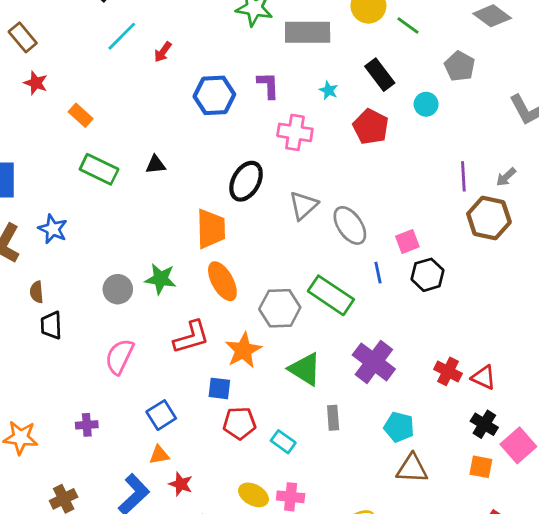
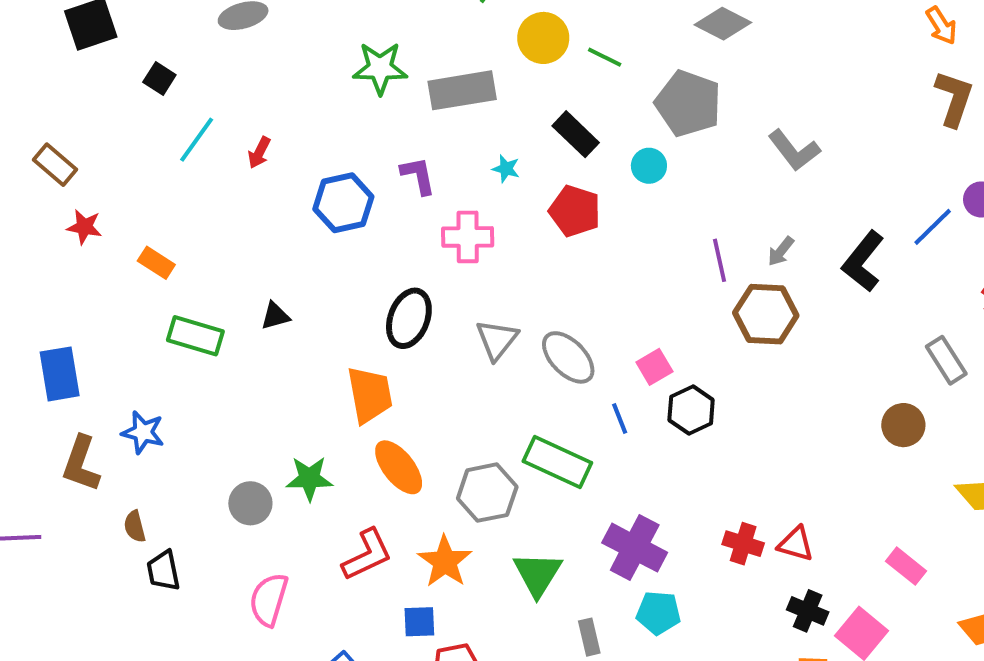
gray pentagon: (460, 66) -> (688, 103), size x1.5
green triangle: (305, 369) -> (538, 574), turned 39
cyan pentagon: (399, 427) -> (658, 613), moved

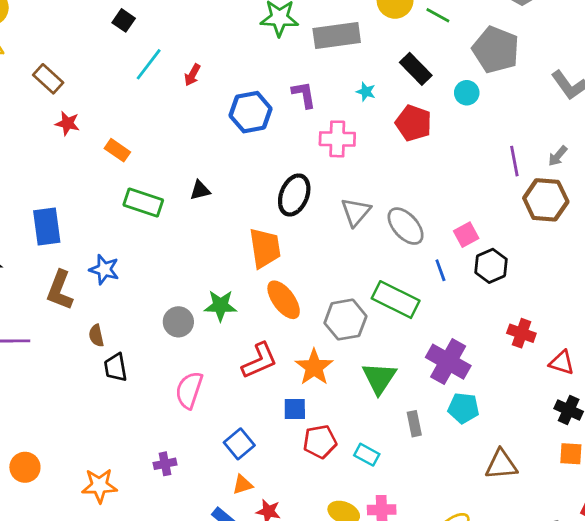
red cross: (743, 544) -> (521, 333), moved

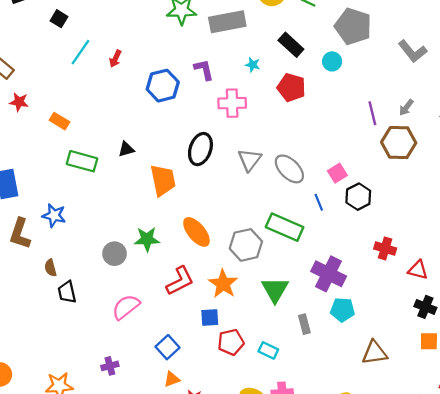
orange trapezoid: (265, 248) -> (163, 180), moved
pink semicircle: (189, 390) -> (126, 307), turned 36

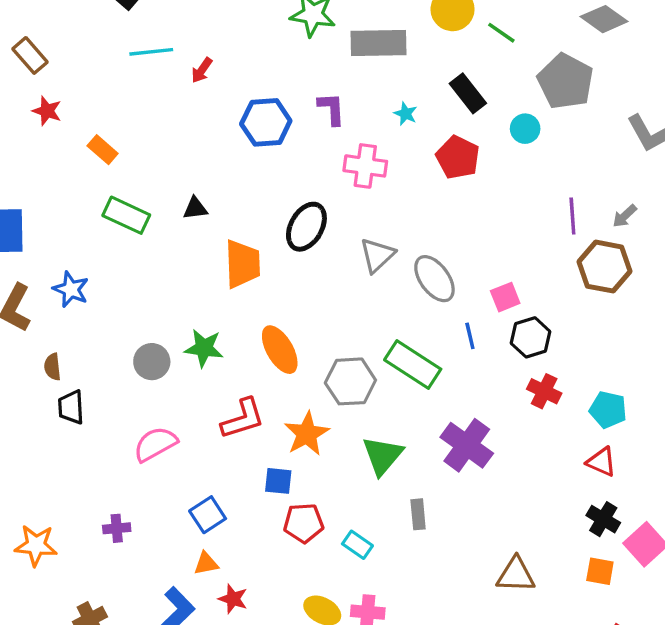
cyan line: (80, 52) -> (151, 52), turned 40
red cross: (385, 248) -> (544, 391), moved
cyan pentagon: (343, 310) -> (608, 410), moved

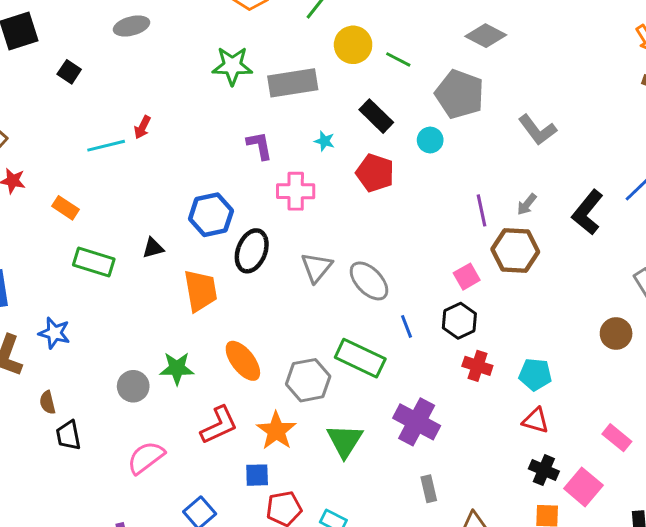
cyan line: (151, 52) -> (106, 146), moved
blue hexagon: (266, 122) -> (211, 215), moved
pink square: (505, 297) -> (467, 277), moved
gray rectangle: (418, 514) -> (429, 489), moved

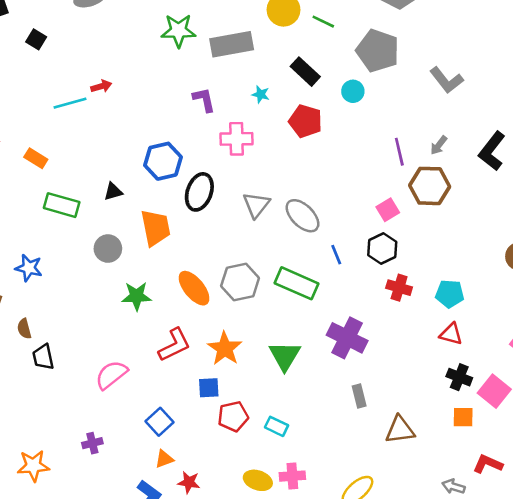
red arrow: (142, 127) -> (101, 86), turned -132
gray hexagon: (308, 380) -> (240, 282), moved
gray circle: (133, 386) -> (108, 249), moved

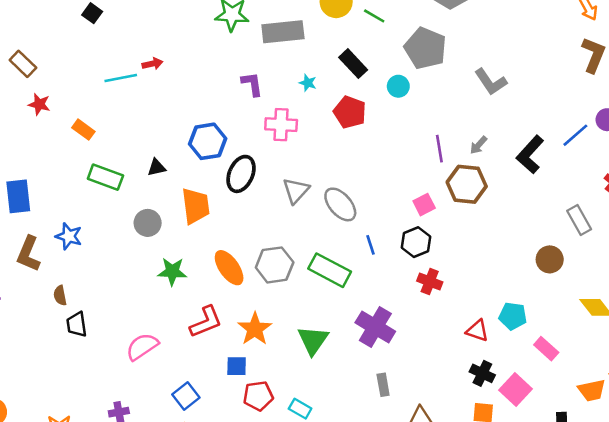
cyan pentagon: (450, 294) -> (513, 316), moved

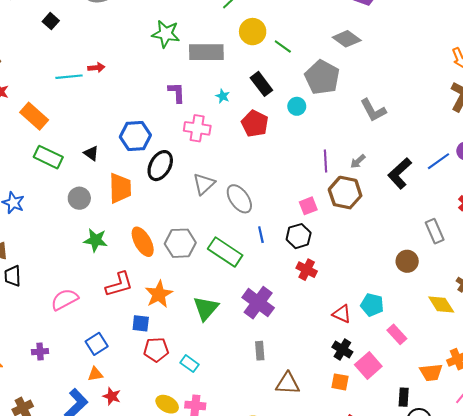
orange rectangle: (83, 130) -> (34, 116), size x1.5
black triangle: (157, 167) -> (91, 153), turned 42

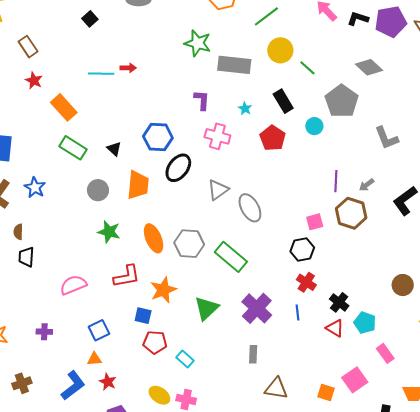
blue line: (261, 235) -> (298, 312), moved
black cross: (342, 349) -> (339, 302), moved

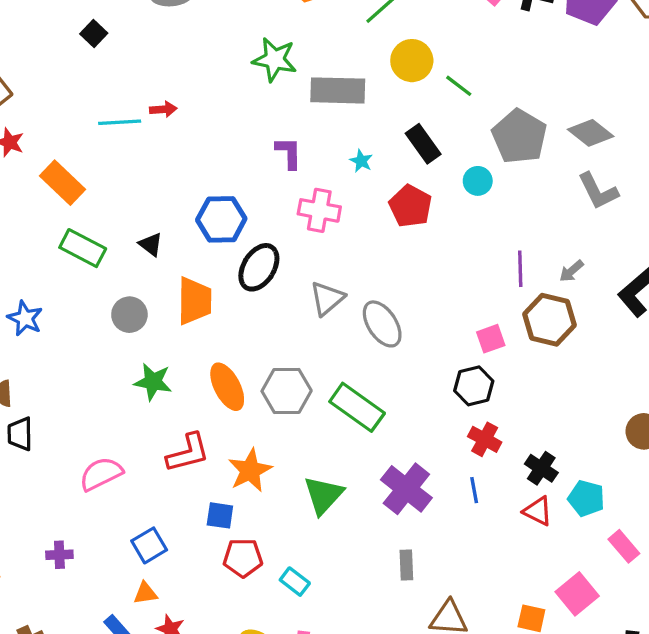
gray diamond: (369, 67) -> (591, 133), moved

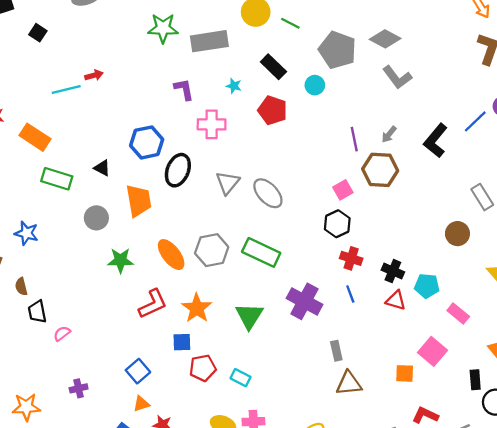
pink semicircle: (101, 474) -> (62, 334), moved, size x0.6
gray rectangle: (406, 565) -> (336, 351), moved

